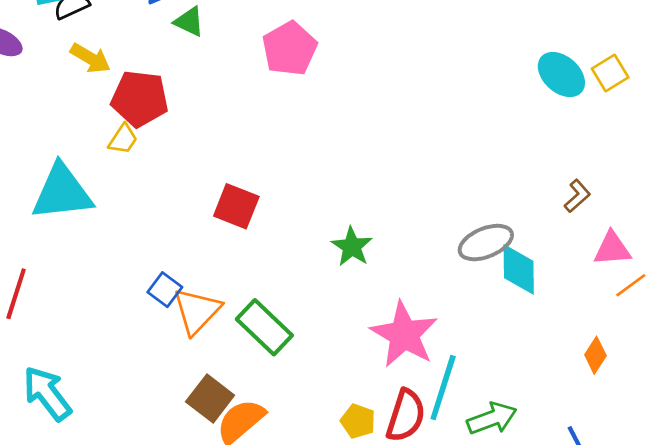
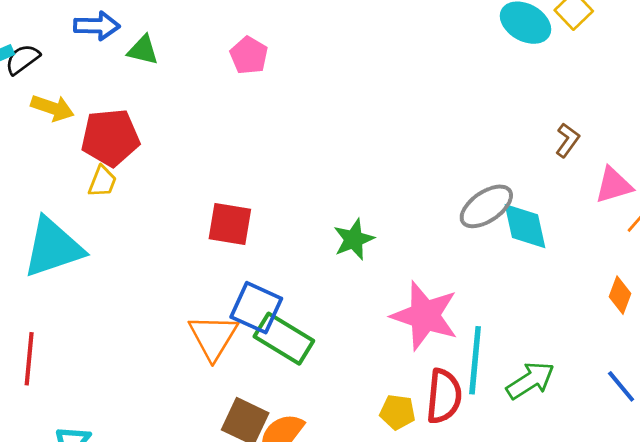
pink pentagon: (290, 49) -> (249, 55), size x0.7
green star: (352, 247) -> (354, 239), turned 30
blue square: (165, 290) -> (256, 308), moved, size x1.5

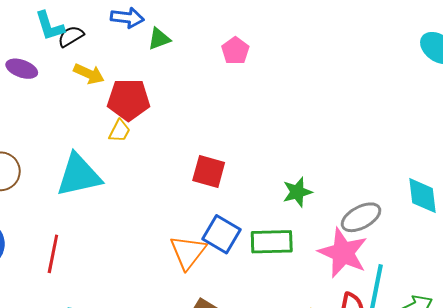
green triangle: (143, 50) -> (159, 39), turned -40
gray ellipse: (486, 206) -> (361, 217), moved
green rectangle: (284, 339) -> (272, 242), moved, turned -39

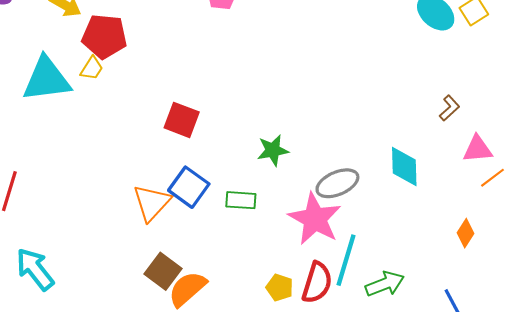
cyan triangle: (79, 175) -> (47, 79), moved
green rectangle: (272, 242) -> (241, 200), size x0.7

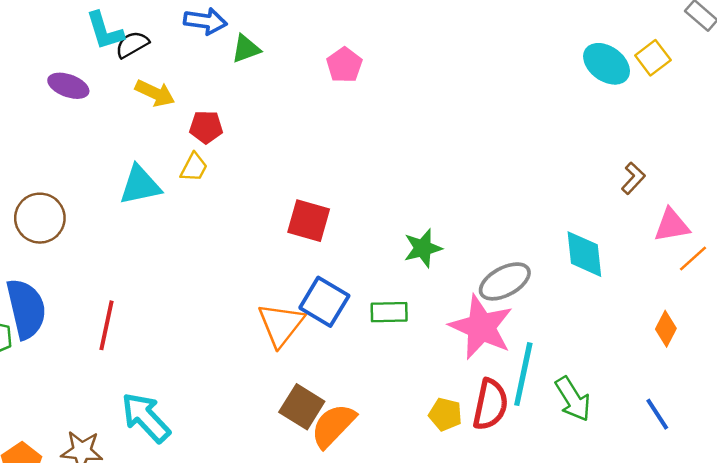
red pentagon: (104, 36) -> (206, 127), size x0.6
cyan triangle: (47, 79) -> (140, 185), size x0.7
green arrow: (385, 284) -> (573, 399), turned 84

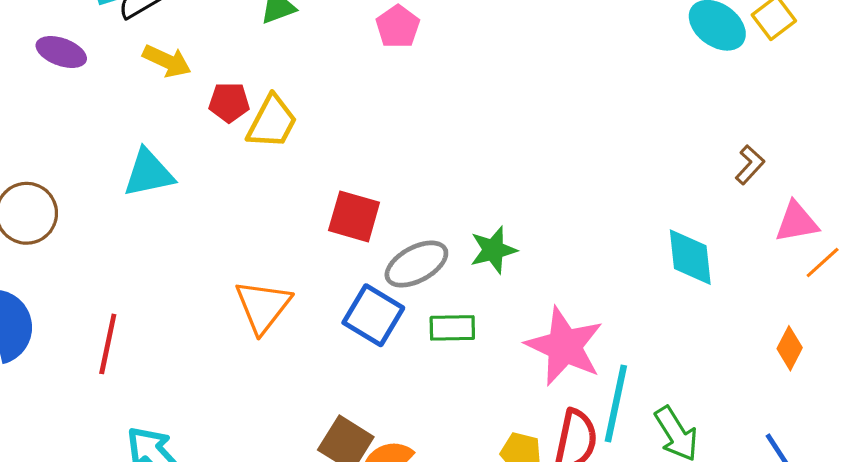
yellow trapezoid: (194, 167) -> (272, 122), moved, size x1.5
gray ellipse: (505, 281) -> (416, 264), moved
orange triangle: (281, 325) -> (263, 306), moved

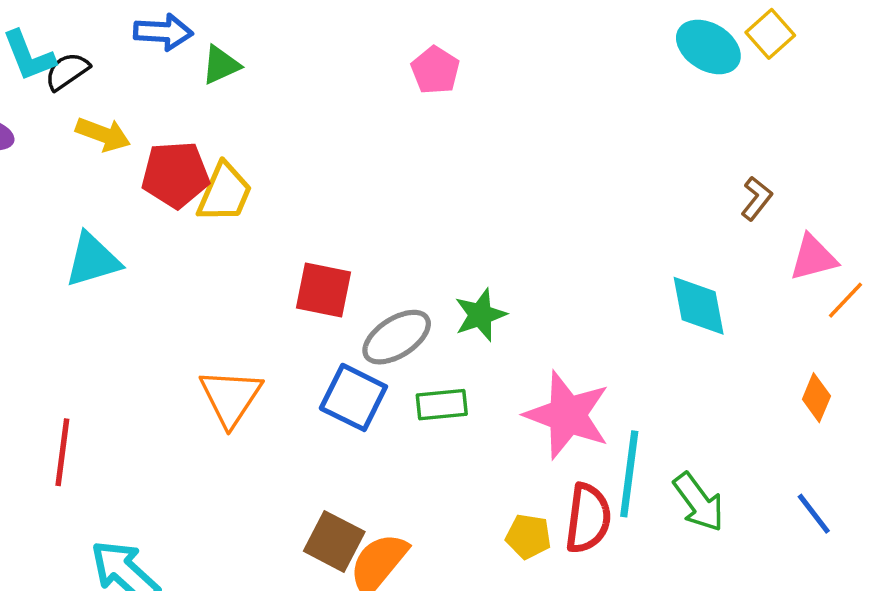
pink pentagon: (398, 27) -> (435, 70), moved
red pentagon: (229, 102) -> (175, 175), size x1.5

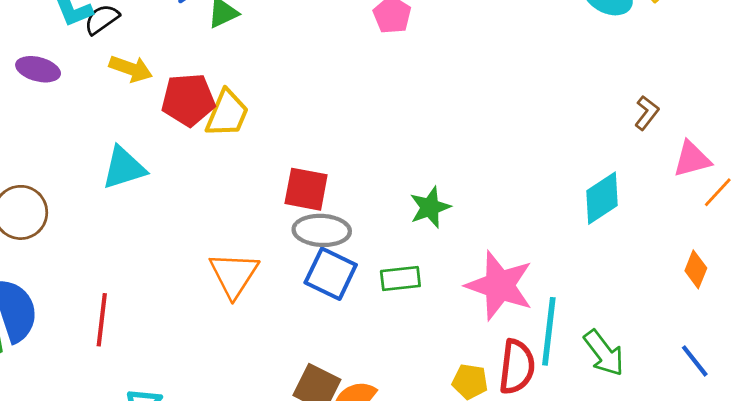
cyan diamond: (699, 306) -> (602, 198), turned 68
gray ellipse: (397, 337) -> (322, 230), moved, turned 36

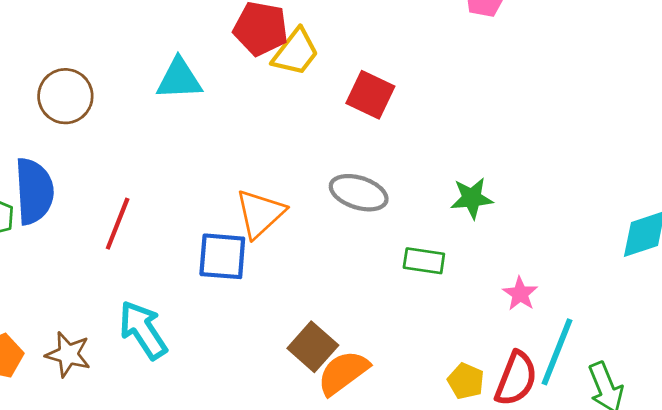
red square: (306, 189) -> (370, 95), moved
blue square: (331, 274) -> (222, 256), moved, turned -36
pink star: (500, 286) -> (520, 294), size x0.5

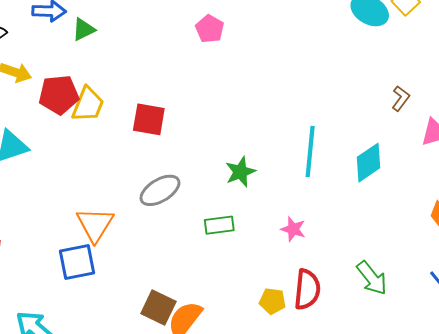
gray ellipse: (359, 193) -> (160, 190), turned -33
cyan line: (557, 352) -> (310, 151), moved

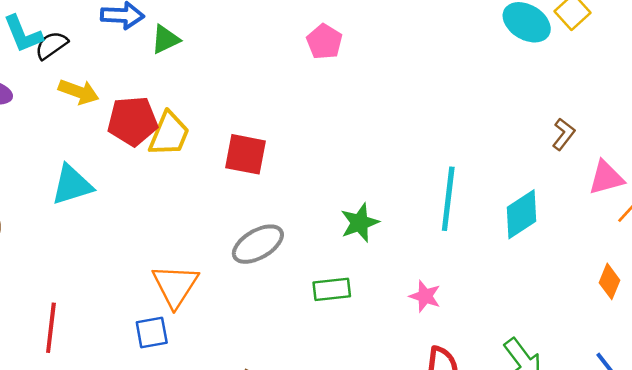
blue square: (77, 262) -> (152, 332), size x0.7

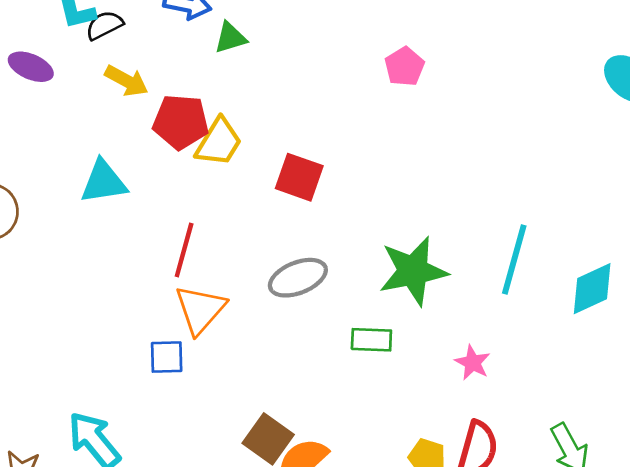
green star: (360, 223) -> (413, 271), size x1.6
red line: (51, 328) -> (184, 250), moved

